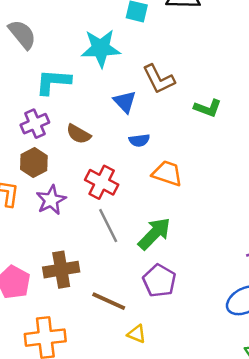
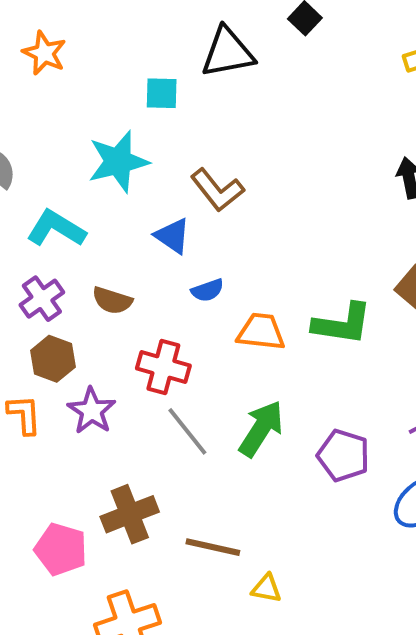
cyan L-shape: (53, 82) -> (56, 229), turned 39
green L-shape: (208, 108) -> (342, 324), moved, size x1.4
purple pentagon: (159, 281) -> (343, 455), moved

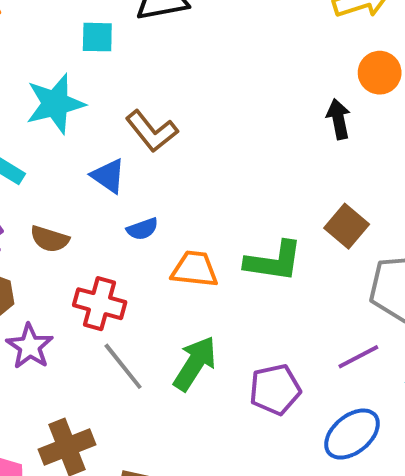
purple pentagon: (343, 455) -> (275, 389), turned -30

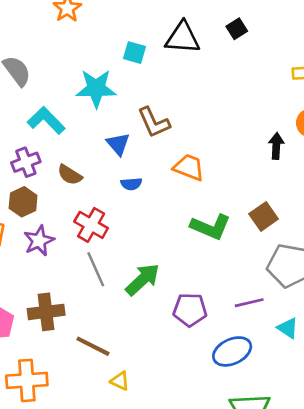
orange trapezoid: (195, 269) -> (189, 167), moved

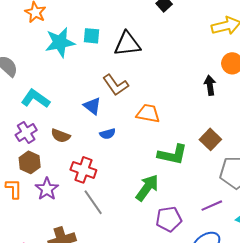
black triangle: (183, 38) -> (127, 44), moved
cyan star: (96, 88) -> (60, 42), moved
green arrow: (143, 280) -> (147, 188), moved

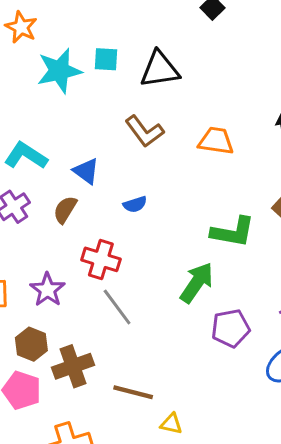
blue triangle: (92, 106) -> (86, 171), moved
orange trapezoid: (148, 113) -> (216, 141), moved
brown semicircle: (61, 136) -> (65, 210), turned 102
brown hexagon: (30, 162) -> (31, 344), moved

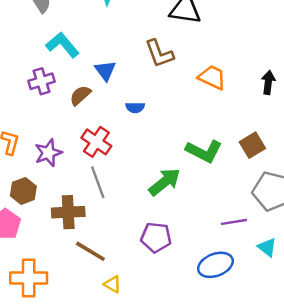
purple pentagon: (231, 328) -> (156, 237), moved
brown cross: (73, 366) -> (68, 212), moved

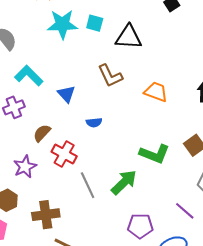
brown semicircle: (80, 95) -> (42, 133), moved
gray line: (98, 182) -> (88, 185), moved
purple line: (234, 222) -> (185, 211), turned 55
purple pentagon: (156, 237) -> (140, 226), moved

